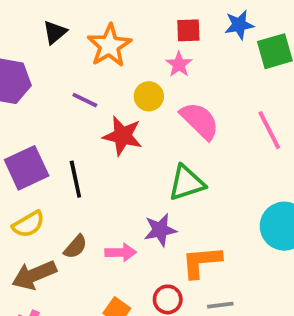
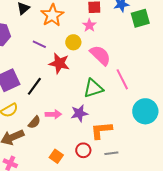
pink line: (269, 130) -> (122, 79), moved
black line: (75, 179) -> (34, 86), turned 48
pink arrow: (121, 252) -> (53, 114), moved

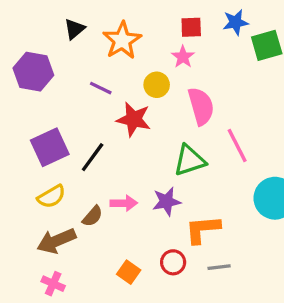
pink semicircle: (100, 55) -> (201, 106), turned 30

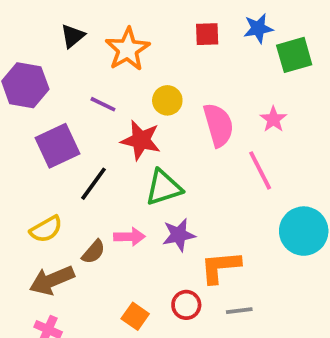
pink star: (183, 57) -> (273, 119), moved
purple square: (50, 147) -> (57, 146), moved
green triangle: (189, 160) -> (164, 187), moved

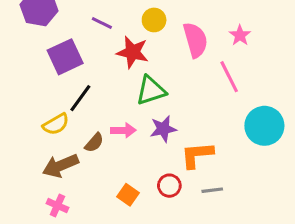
black line: (93, 184) -> (80, 98), moved

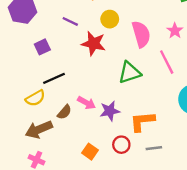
purple square: (65, 57) -> (42, 47), size x0.6
green triangle: (151, 91) -> (129, 73), moved
black line: (80, 98) -> (54, 78), turned 30
purple star: (163, 129) -> (110, 111), moved
pink arrow: (123, 130) -> (86, 103), turned 30

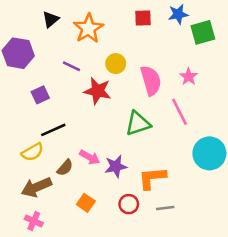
orange square: (90, 152) -> (86, 203), moved

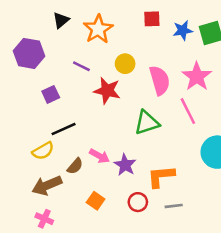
blue star: (178, 14) -> (183, 30), moved
pink star: (189, 77) -> (197, 77), size x1.6
purple star: (116, 166) -> (125, 165), turned -30

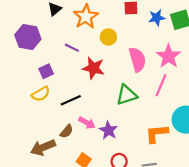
yellow circle: (125, 64) -> (108, 37), moved
pink line: (188, 111) -> (161, 85), turned 50
black line: (64, 129) -> (71, 100), moved
yellow semicircle: (43, 151) -> (41, 94), moved
orange L-shape: (161, 176) -> (157, 134), moved

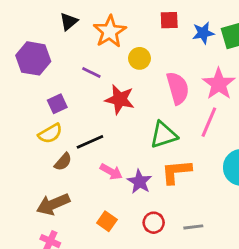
brown semicircle: (67, 131) -> (63, 162), moved
orange L-shape: (157, 134) -> (176, 172), moved

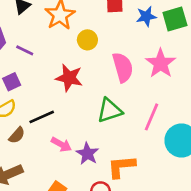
purple line: (91, 73) -> (25, 50), moved
pink line: (209, 122) -> (151, 117), moved
orange L-shape: (176, 172) -> (121, 167), moved

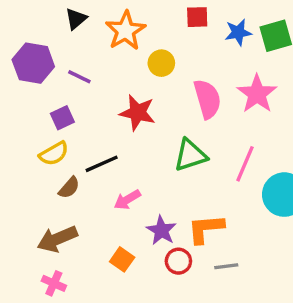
pink arrow: (61, 144) -> (127, 200), turned 120
purple star: (87, 154) -> (161, 230), moved

